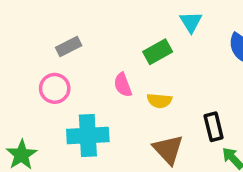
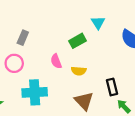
gray rectangle: (69, 46) -> (23, 38), turned -40

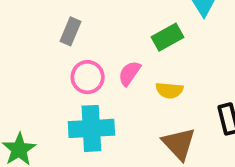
pink semicircle: (56, 61) -> (129, 73), turned 56
pink circle: (14, 63) -> (88, 77), moved

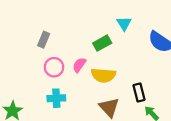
yellow semicircle: (169, 90) -> (103, 75), size x1.5
cyan cross: (91, 128) -> (56, 98), size x0.7

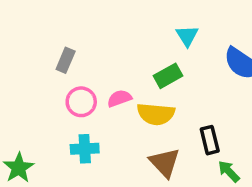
green rectangle: (102, 43) -> (168, 76), moved
pink semicircle: (79, 65) -> (119, 98), turned 35

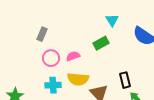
yellow semicircle: (156, 114) -> (78, 79), moved

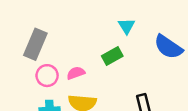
gray rectangle: (42, 34) -> (35, 44), size x1.6

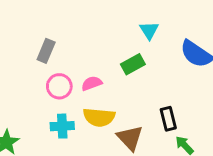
gray rectangle: (35, 44) -> (46, 51), size x0.7

